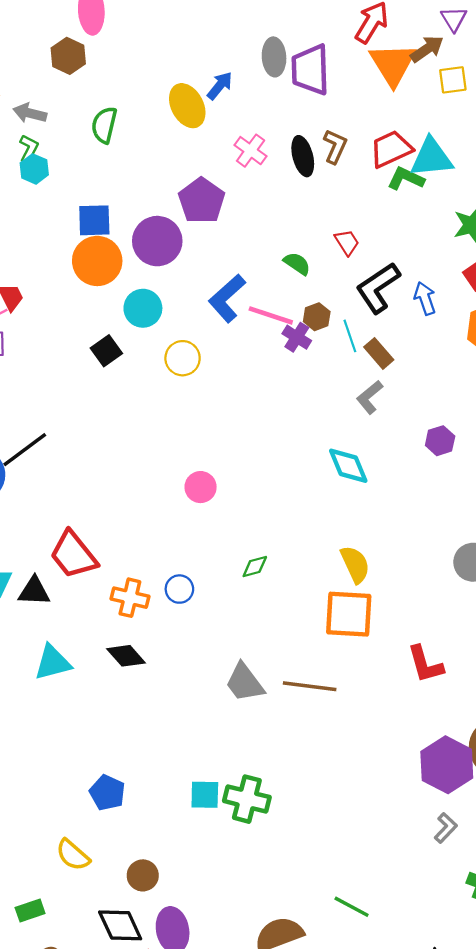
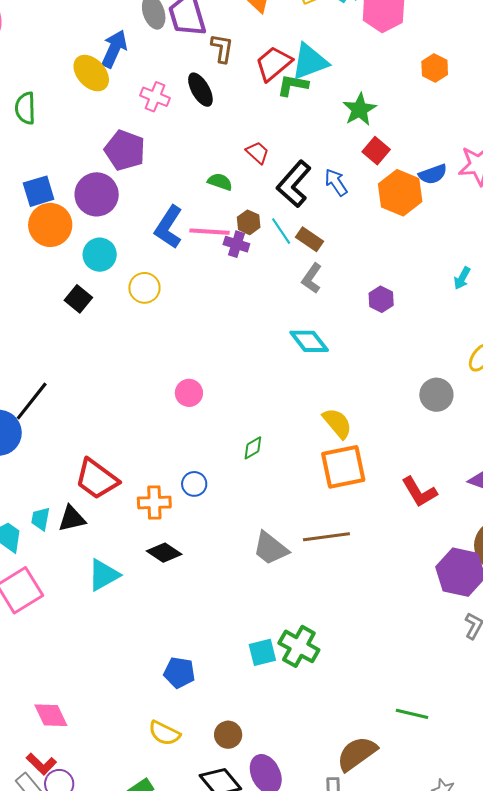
blue arrow: (220, 86) -> (114, 49), size x1.4
brown L-shape: (335, 146) -> (222, 48), moved
green cross: (247, 799) -> (299, 646), turned 30

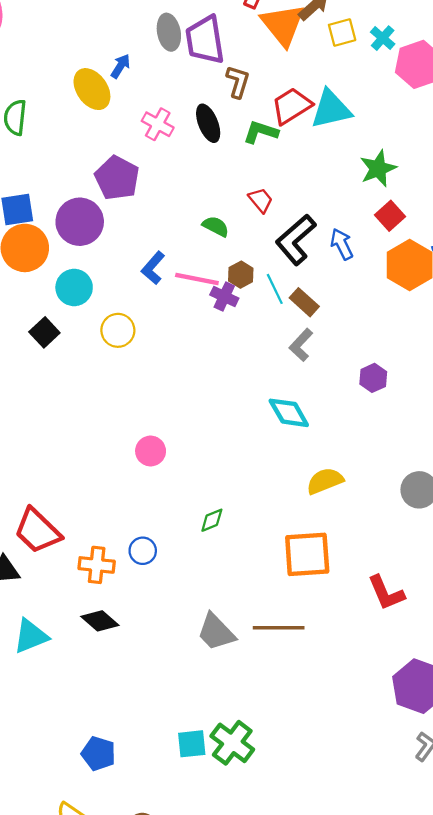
blue arrow: (114, 49) -> (121, 66), size x0.6
green L-shape: (293, 85) -> (261, 132), moved
blue L-shape: (169, 227) -> (153, 268), size x0.7
yellow semicircle: (337, 423) -> (325, 481), moved, turned -80

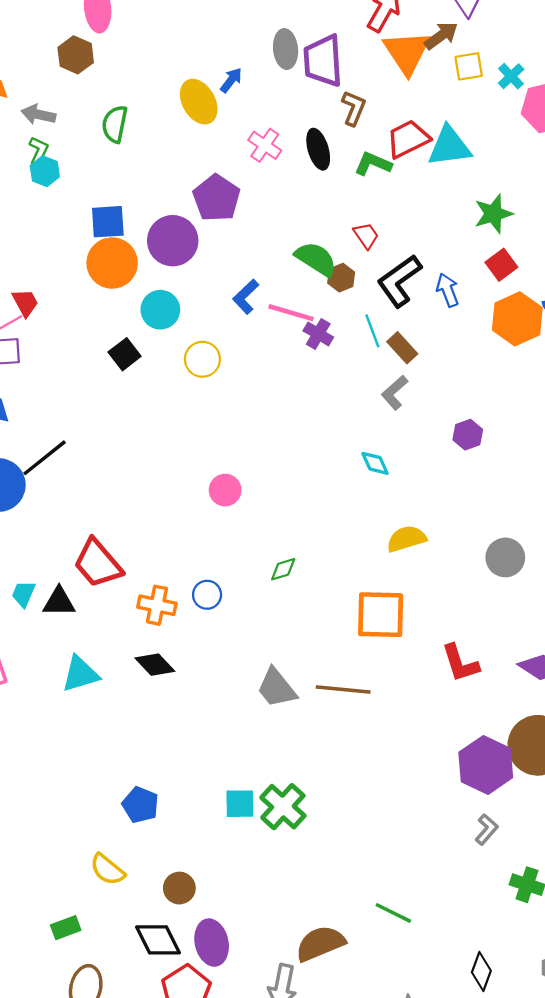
green semicircle: (216, 226) -> (316, 259), size x1.5
brown hexagon: (241, 275) -> (341, 278), moved
cyan diamond: (289, 413) -> (375, 463), size x0.7

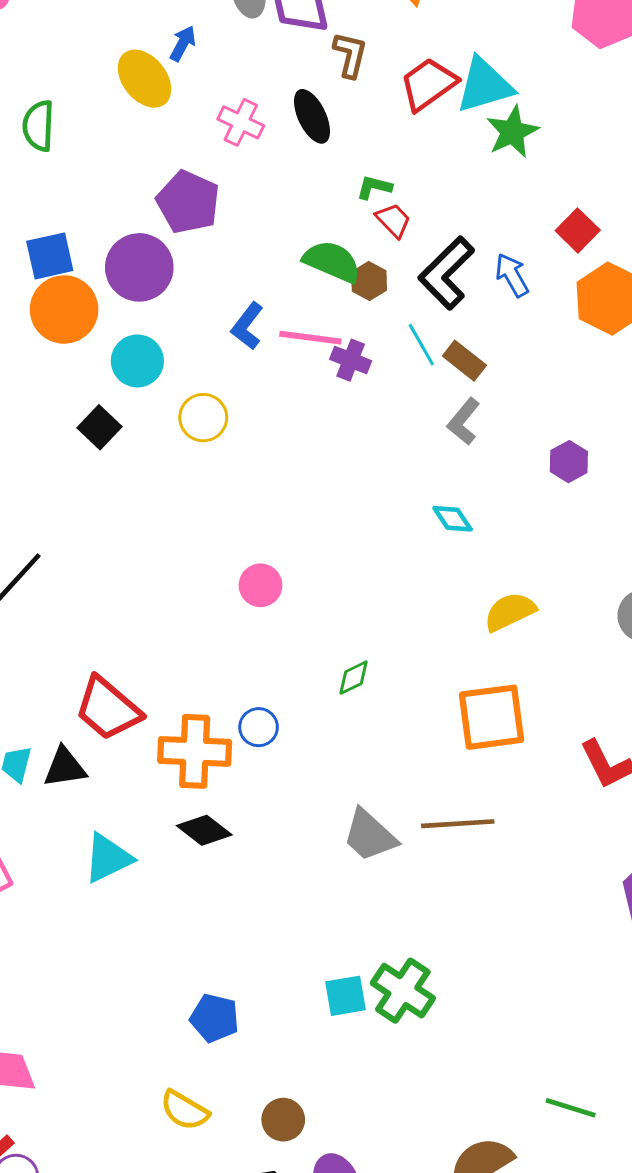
green L-shape: (373, 164) -> (374, 187), moved, size x0.7
green star: (493, 214) -> (512, 132), moved
orange cross: (157, 605) -> (195, 751), size x1.4

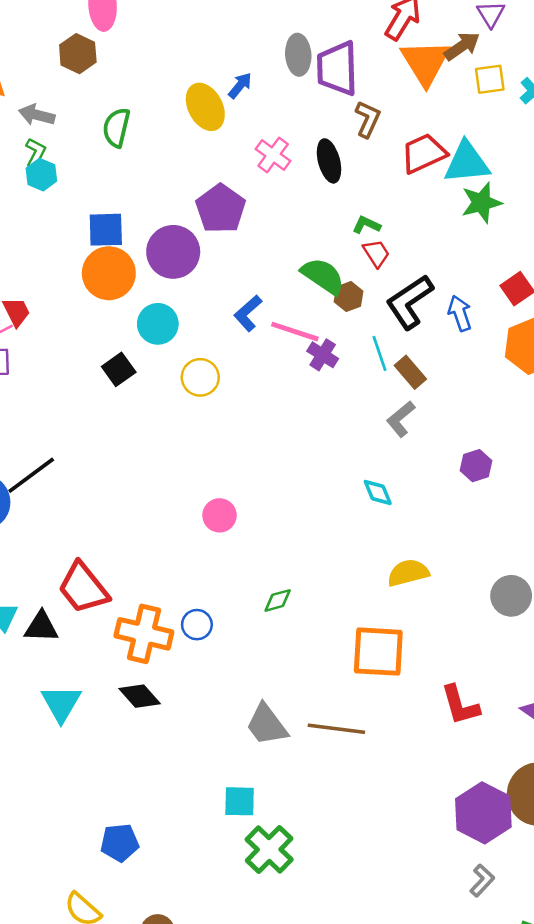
cyan triangle: (108, 858) -> (61, 703), turned -45
cyan square: (346, 996) -> (240, 801), moved
blue pentagon: (215, 1018) -> (120, 843), turned -30

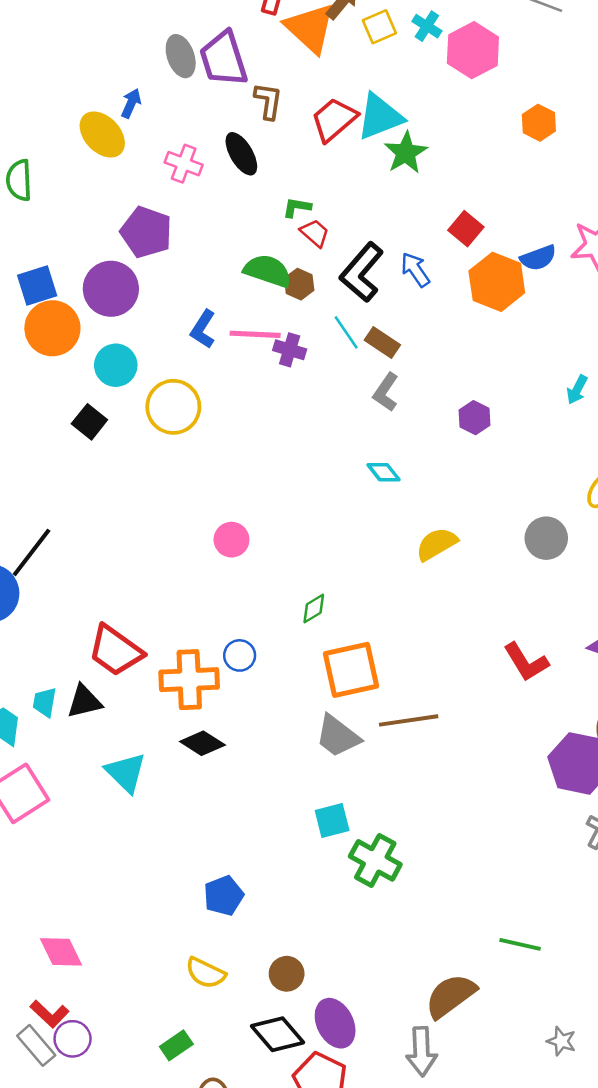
yellow circle: (200, 377) -> (173, 407), size x1.4
orange square: (378, 652) -> (351, 670), moved

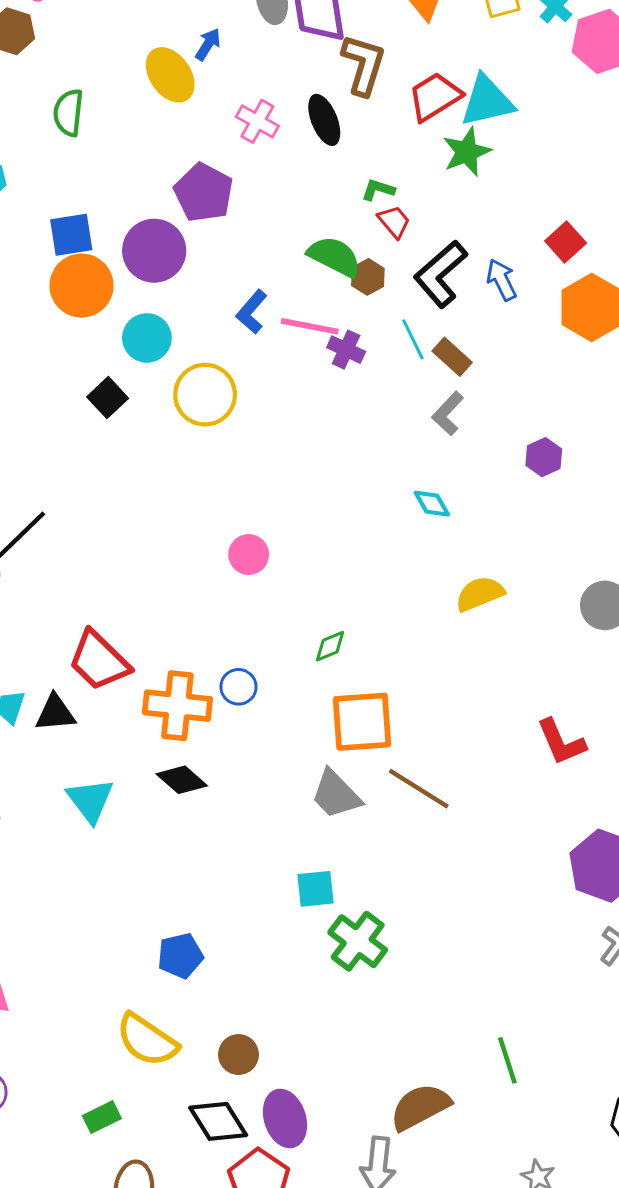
brown L-shape: (268, 101) -> (364, 65), size x1.4
green star: (406, 153) -> (467, 152), moved
brown line: (409, 720) -> (419, 789), turned 32
green line: (520, 944) -> (507, 1060), turned 51
yellow semicircle: (205, 973) -> (147, 1040), size x1.4

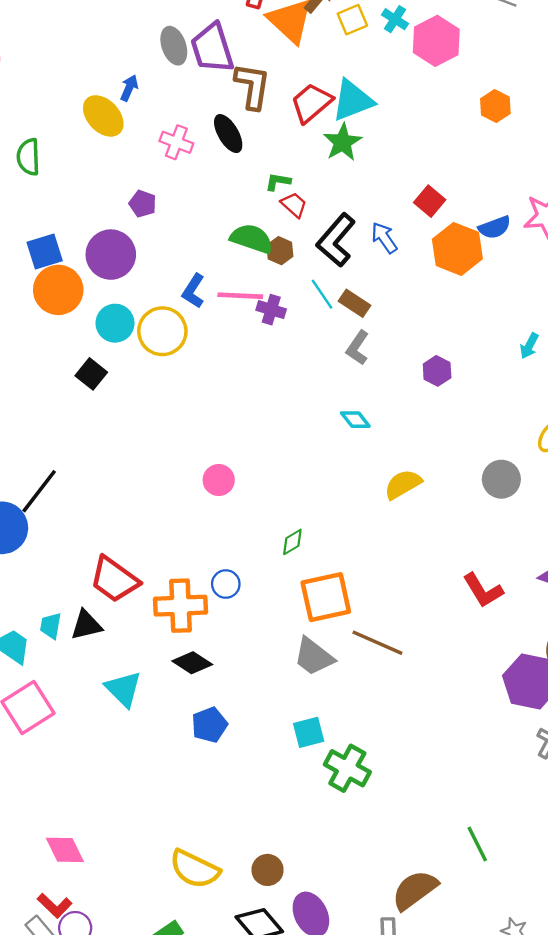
purple pentagon: (204, 193) -> (143, 204), size x0.6
yellow circle: (205, 395) -> (162, 331), moved
blue pentagon: (180, 956) -> (209, 725), moved

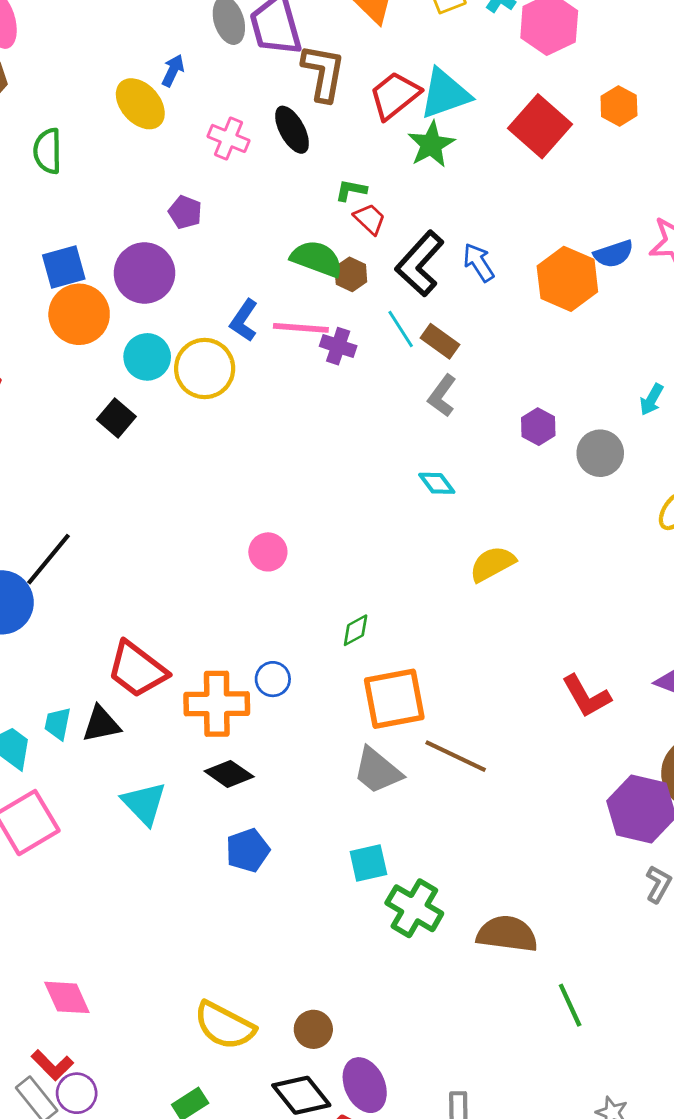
red square: (430, 201) -> (540, 126), moved, size x1.6
gray circle: (501, 479) -> (600, 453), moved
brown semicircle: (415, 890) -> (507, 934), moved, turned 42

